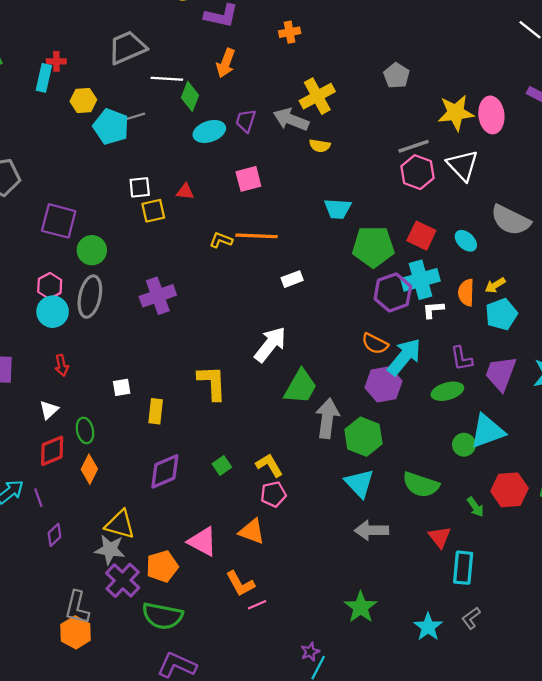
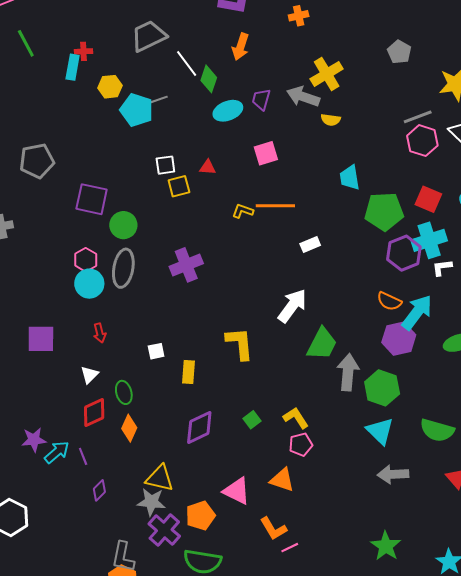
white line: (167, 79) -> (187, 63), turned 52
cyan trapezoid: (338, 209) -> (350, 178), turned 80

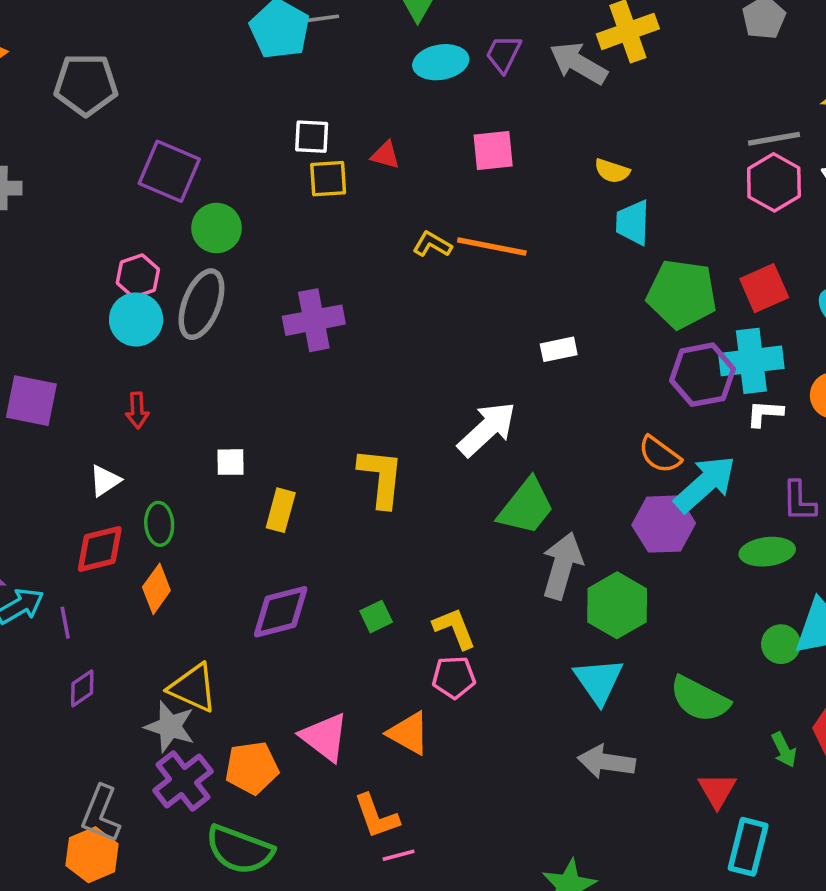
yellow semicircle: (331, 120) -> (612, 171), moved
red square: (428, 199) -> (764, 288), turned 32
white rectangle: (310, 244) -> (559, 349), moved

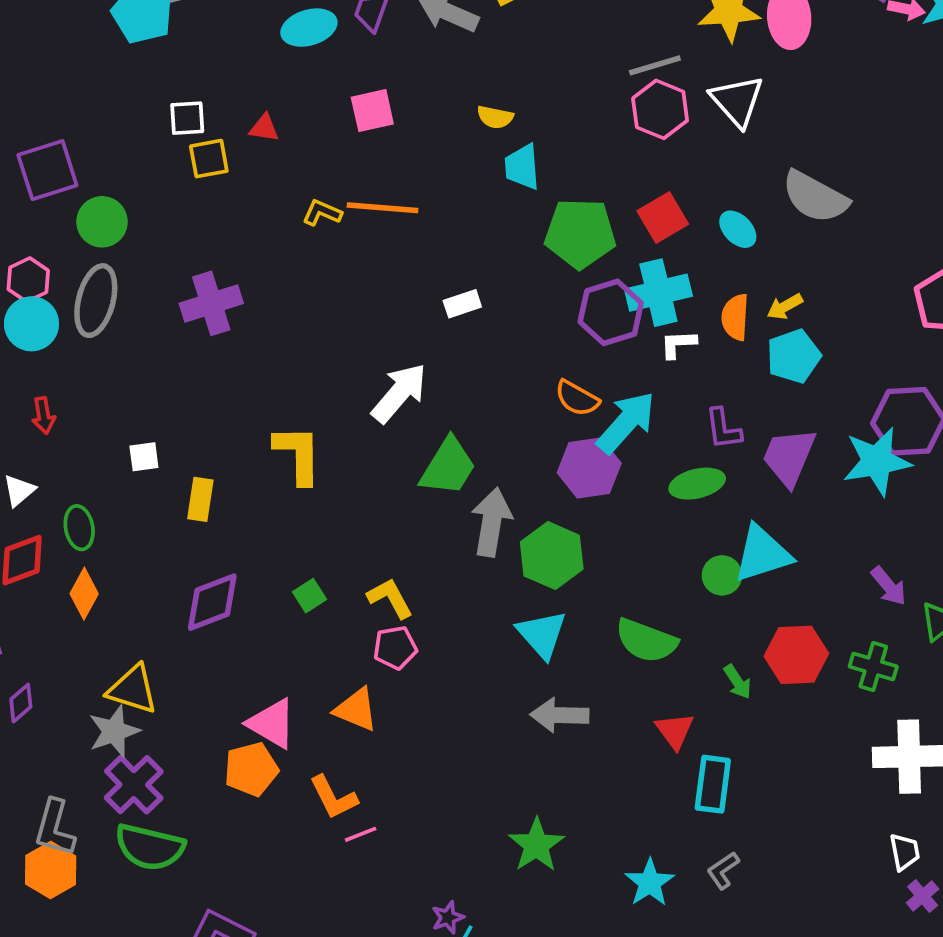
purple square: (169, 171) -> (47, 170), turned -34
gray star: (170, 727) -> (114, 731), turned -30
orange pentagon: (252, 768) -> (251, 769), moved
green semicircle: (240, 850) -> (150, 847), moved

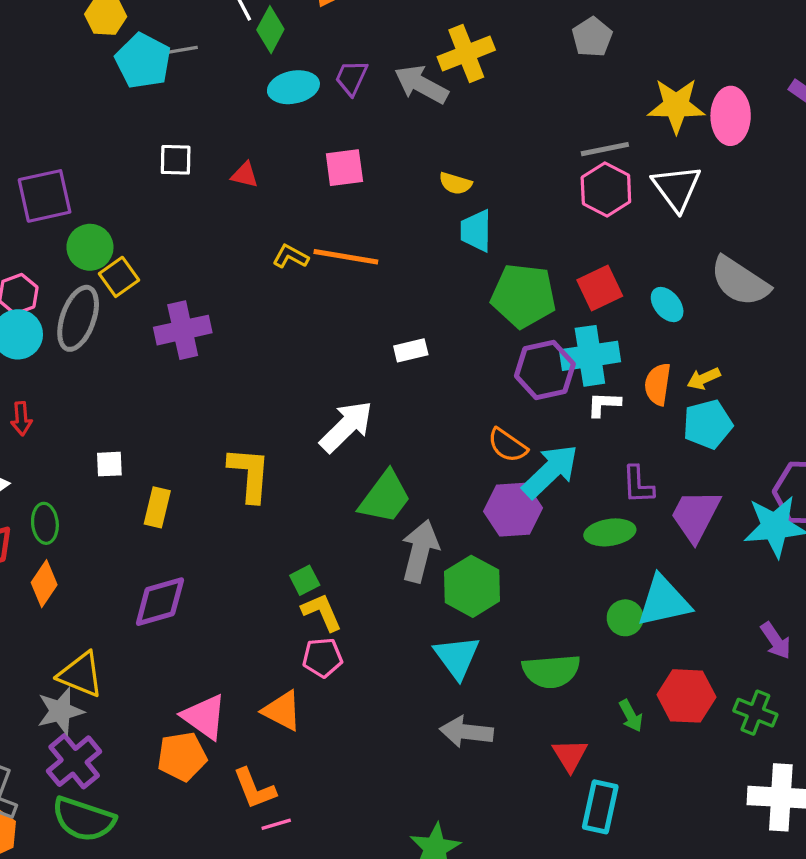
yellow square: (209, 159) -> (119, 277), moved, turned -30
green square: (309, 596) -> (305, 580), moved
green semicircle: (646, 641) -> (551, 671), turned -30

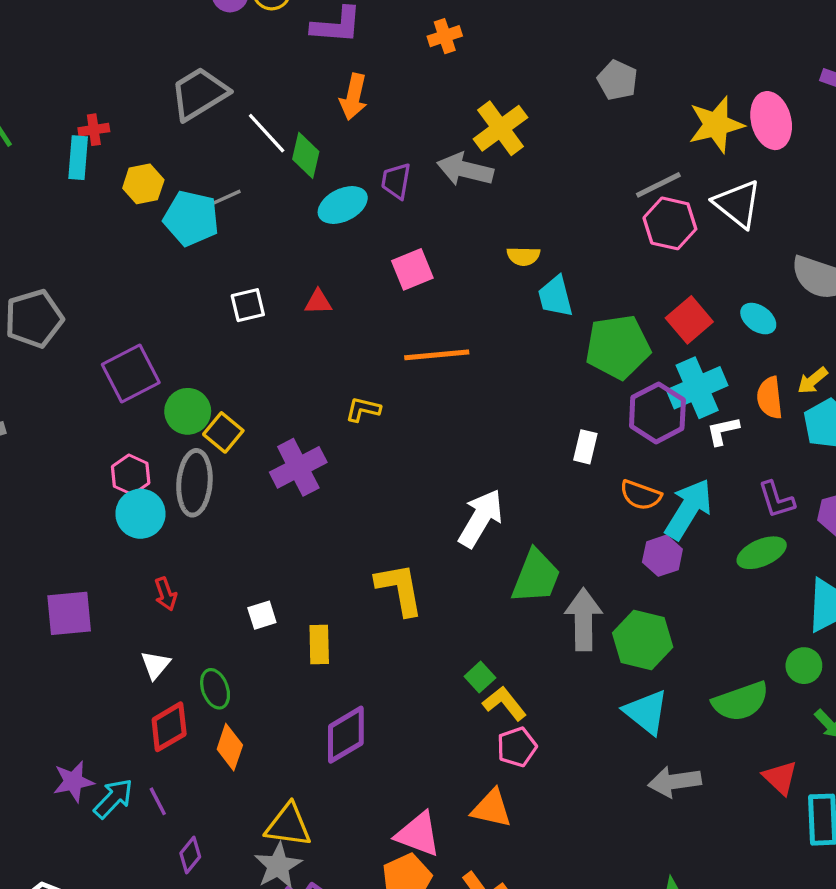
yellow L-shape: (291, 257) -> (363, 409), moved
white rectangle: (411, 350) -> (585, 447), moved, turned -48
purple hexagon: (513, 510) -> (662, 556), size x0.7
green circle: (625, 618) -> (804, 666), moved

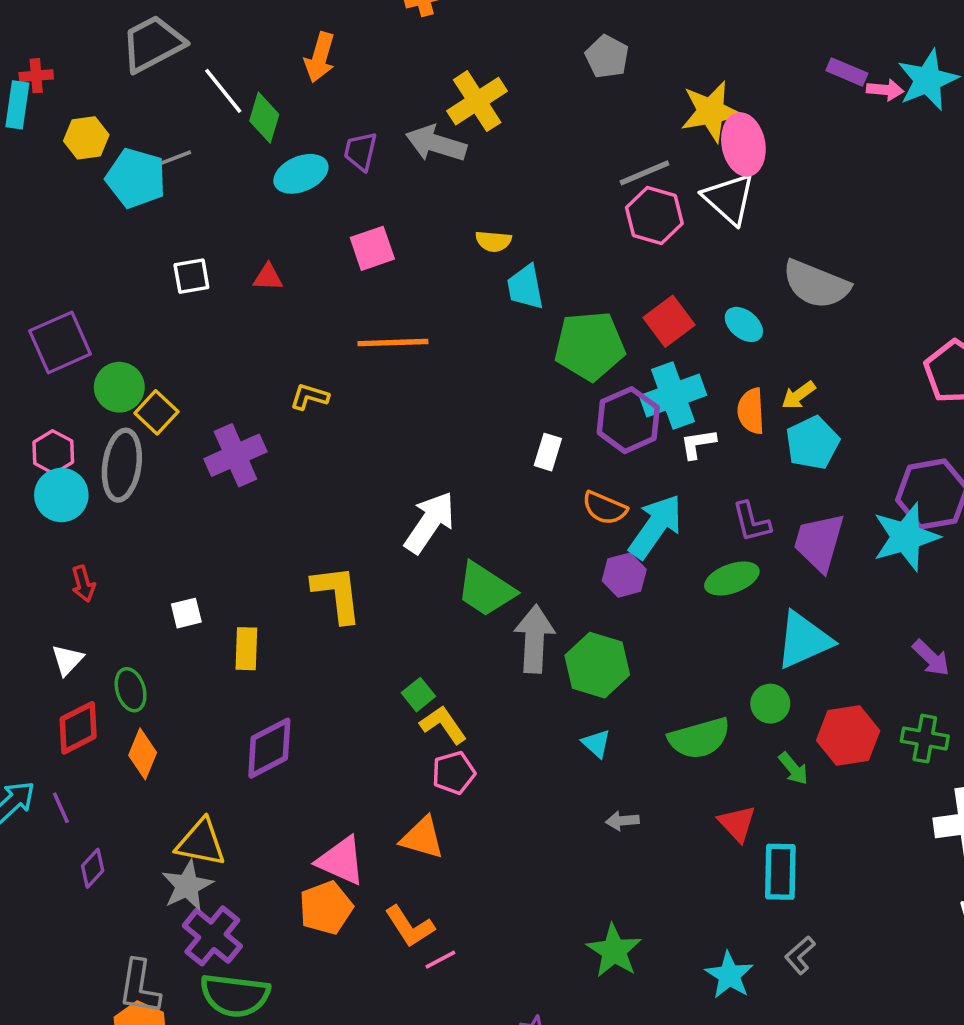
pink ellipse: (771, 121) -> (743, 144), moved
green trapezoid: (536, 577) -> (486, 589), turned 98
cyan triangle: (646, 712) -> (596, 743), size x0.6
gray arrow: (675, 782) -> (622, 821), size x0.6

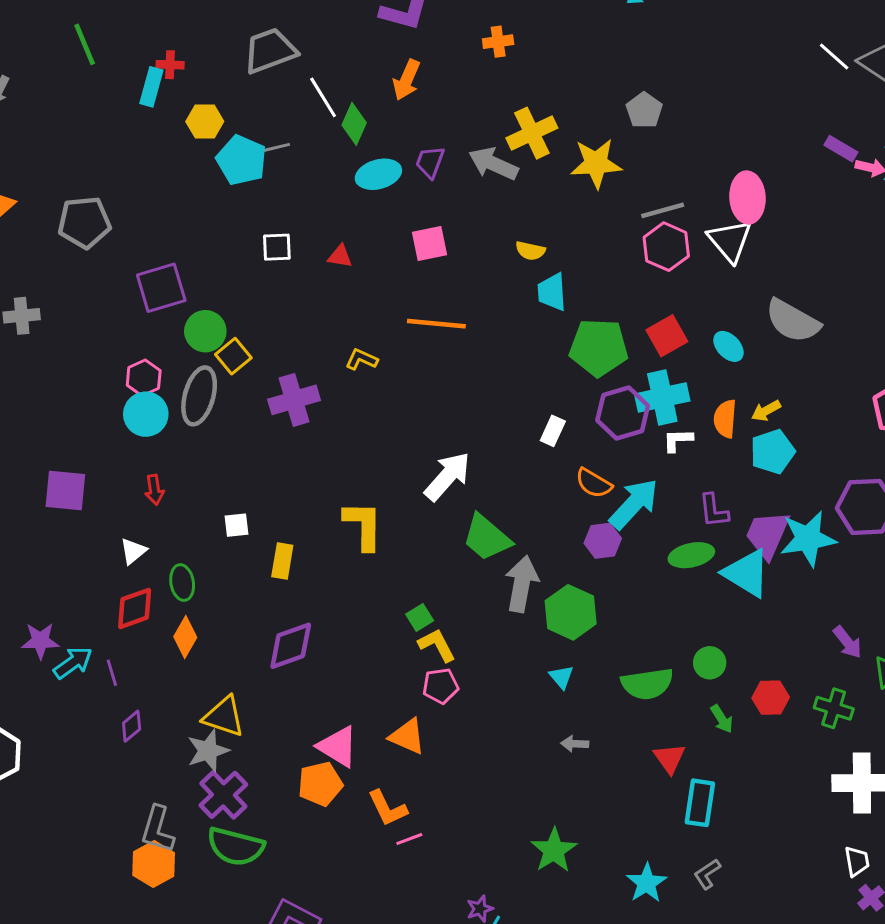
yellow star: (711, 111) -> (596, 163), moved
cyan star: (906, 537) -> (808, 539), moved
cyan triangle: (804, 640) -> (747, 573), moved, turned 48
red hexagon: (848, 736) -> (771, 698), size x0.7

